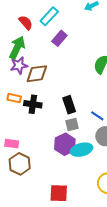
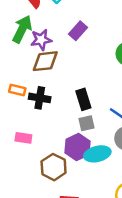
purple rectangle: (59, 38) -> (78, 31), moved
purple star: (19, 65) -> (41, 40), moved
pink rectangle: (12, 144) -> (23, 138), moved
brown hexagon: (20, 164) -> (54, 167), moved

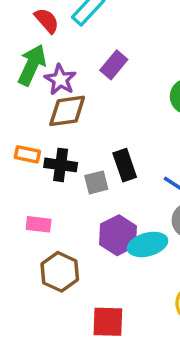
purple star: (41, 40) -> (60, 80), turned -30
gray square: (86, 123) -> (96, 182), moved
brown hexagon: (54, 167) -> (60, 272), moved

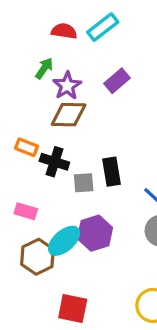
red semicircle: (47, 21) -> (64, 31), turned -50
green arrow: (32, 65) -> (44, 68), size x0.6
cyan ellipse: (148, 244) -> (64, 241), moved, turned -36

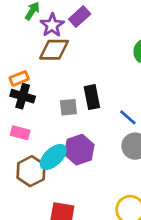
purple rectangle: (117, 81) -> (80, 17), moved
orange rectangle: (27, 147) -> (19, 78), turned -42
black cross: (54, 162) -> (23, 96), moved

